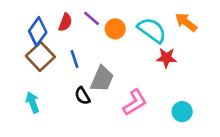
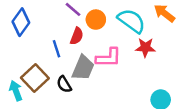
red semicircle: (65, 22) -> (77, 36), moved
brown square: (40, 56) -> (35, 78), moved
pink L-shape: (135, 102) -> (109, 58), moved, turned 32

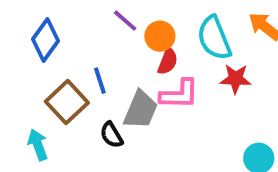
cyan semicircle: (131, 21) -> (214, 38), turned -148
red semicircle: (77, 36) -> (168, 61), moved
brown square: (35, 78) -> (67, 102), moved

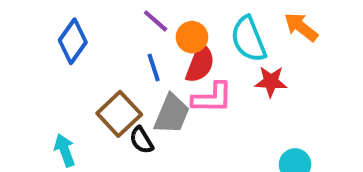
red semicircle: (168, 61) -> (200, 63), size x1.4
blue line: (100, 81) -> (154, 67), moved
brown square: (67, 102) -> (119, 114), moved

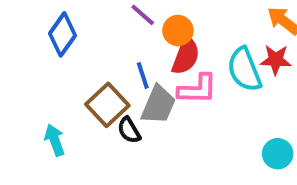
cyan semicircle: (249, 39) -> (244, 70), moved
blue line: (154, 67) -> (143, 75), moved
red star: (271, 82) -> (276, 60), moved

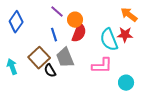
blue line: (143, 75) -> (54, 35), moved
pink L-shape: (197, 89) -> (102, 66), moved
gray trapezoid: (158, 105) -> (65, 58), turned 135
cyan arrow: (55, 140) -> (12, 67), moved

